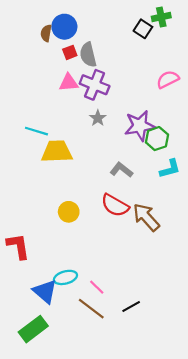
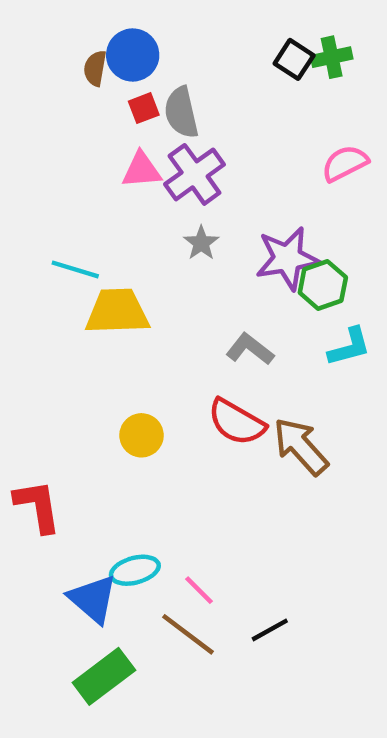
green cross: (161, 17) -> (332, 57), moved
purple cross: (95, 85) -> (195, 174), turned 32
green rectangle: (33, 329) -> (104, 676), moved

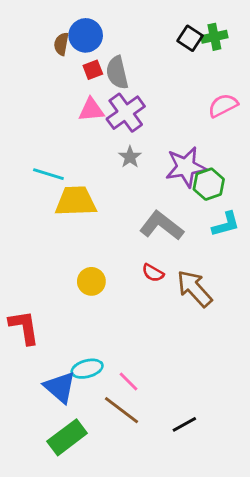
gray L-shape: (250, 349) -> (161, 226), size x1.4
red semicircle: (237, 422) -> (153, 273), size x0.6
black line: (270, 630) -> (184, 424), moved

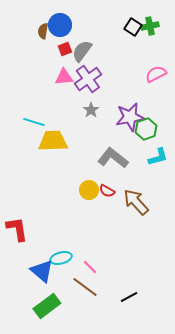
gray semicircle: (117, 73) -> (82, 51), turned 50
yellow circle: (91, 281) -> (89, 190), moved

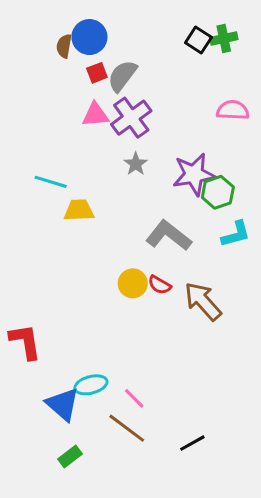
pink semicircle: (156, 74) -> (233, 110), turned 30
yellow trapezoid: (53, 141) -> (79, 210), size x0.7
green rectangle: (47, 306) -> (70, 456), size x0.6

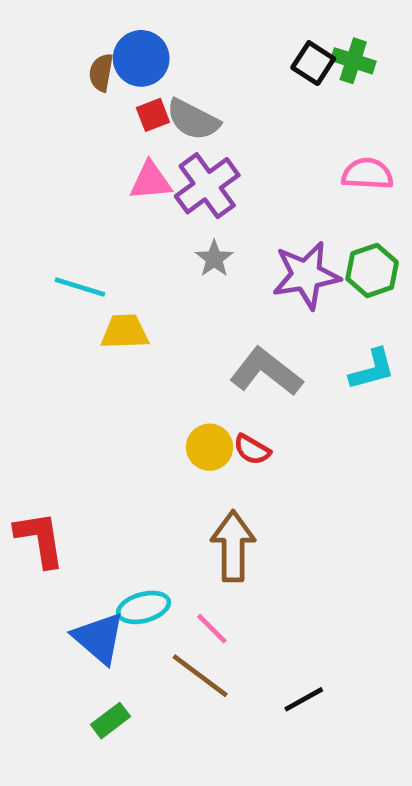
green cross: (224, 39) -> (353, 61), turned 30
gray semicircle: (122, 76) -> (193, 120), turned -100
green hexagon: (218, 192) -> (372, 270), moved
brown arrow: (203, 301) -> (233, 546), moved, turned 42

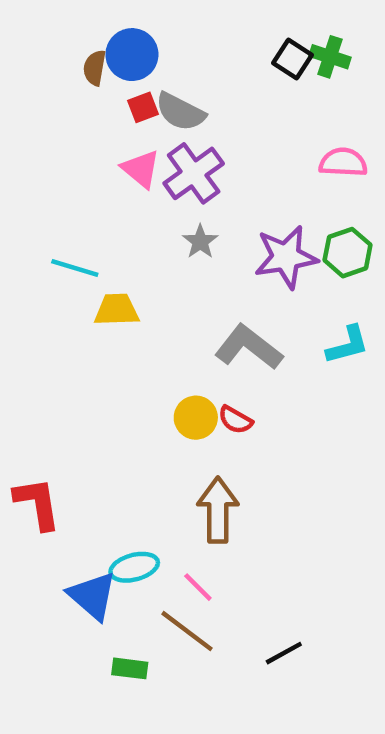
pink triangle: (151, 181) -> (141, 169), turned 45
green rectangle: (111, 721) -> (130, 668), moved, turned 44

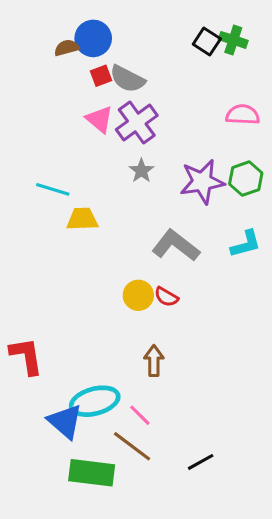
brown semicircle: (95, 68) -> (67, 48), turned 65
brown arrow: (218, 510) -> (154, 361), size x0.7
cyan ellipse: (134, 567) -> (95, 401), size x1.4
green rectangle: (130, 668) -> (92, 473), size x1.8

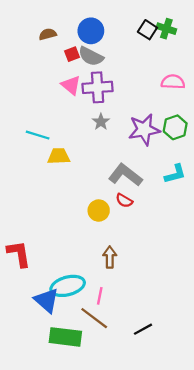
blue circle: (93, 38) -> (91, 31), moved
purple cross: (137, 122) -> (98, 87), turned 32
red semicircle: (166, 297) -> (124, 201), moved
pink line: (140, 415) -> (100, 296), turned 56

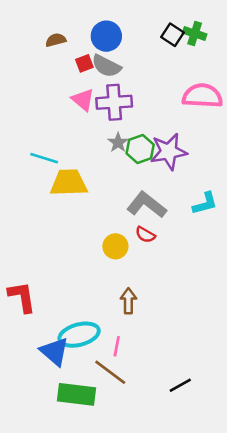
pink semicircle: (173, 82) -> (202, 96), size x1.4
green hexagon: (175, 127) -> (140, 149), moved
yellow trapezoid: (59, 156) -> (69, 183), size x1.4
black line: (143, 329) -> (180, 385), moved

